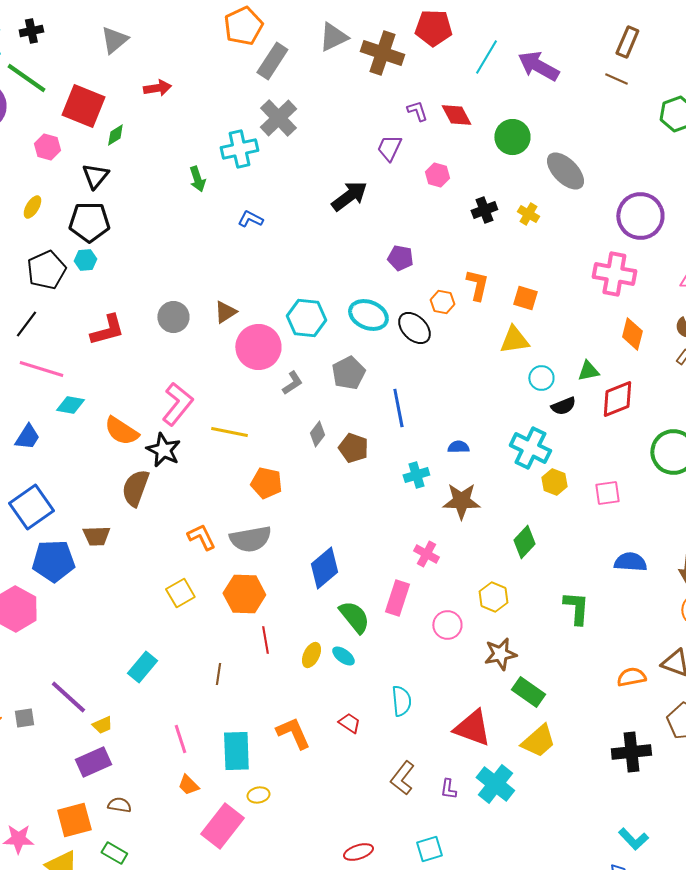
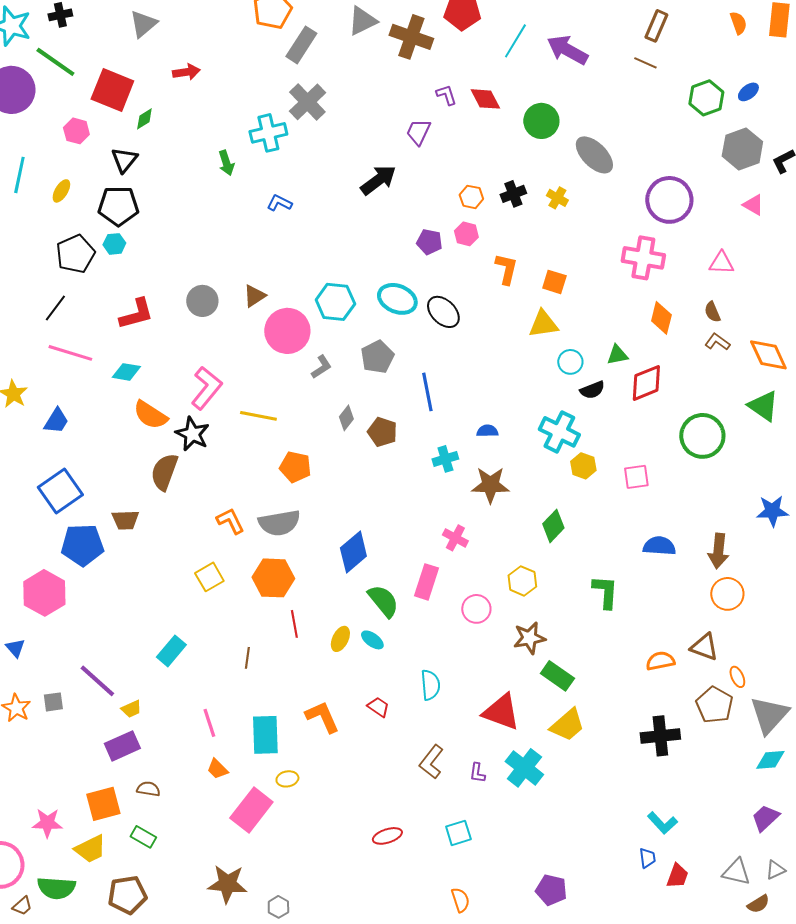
pink hexagon: (437, 175) -> (466, 234), moved
orange hexagon: (442, 302) -> (471, 197), moved
cyan diamond: (70, 405) -> (126, 372), moved

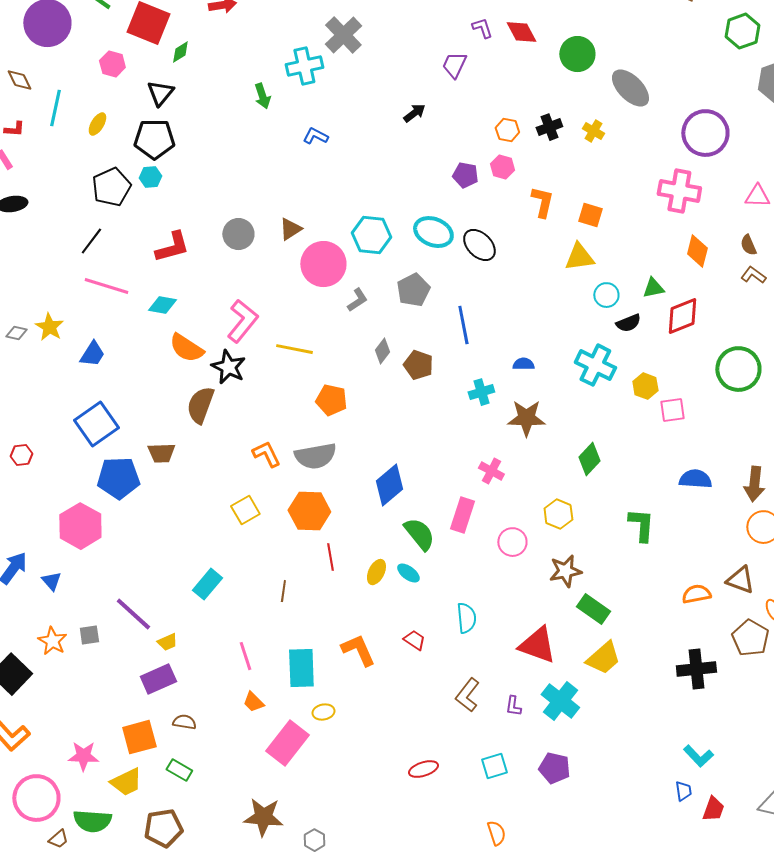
black arrow: (378, 180) -> (414, 113), size x0.6
yellow hexagon: (583, 466) -> (645, 386), moved
purple pentagon: (551, 890) -> (554, 768), moved

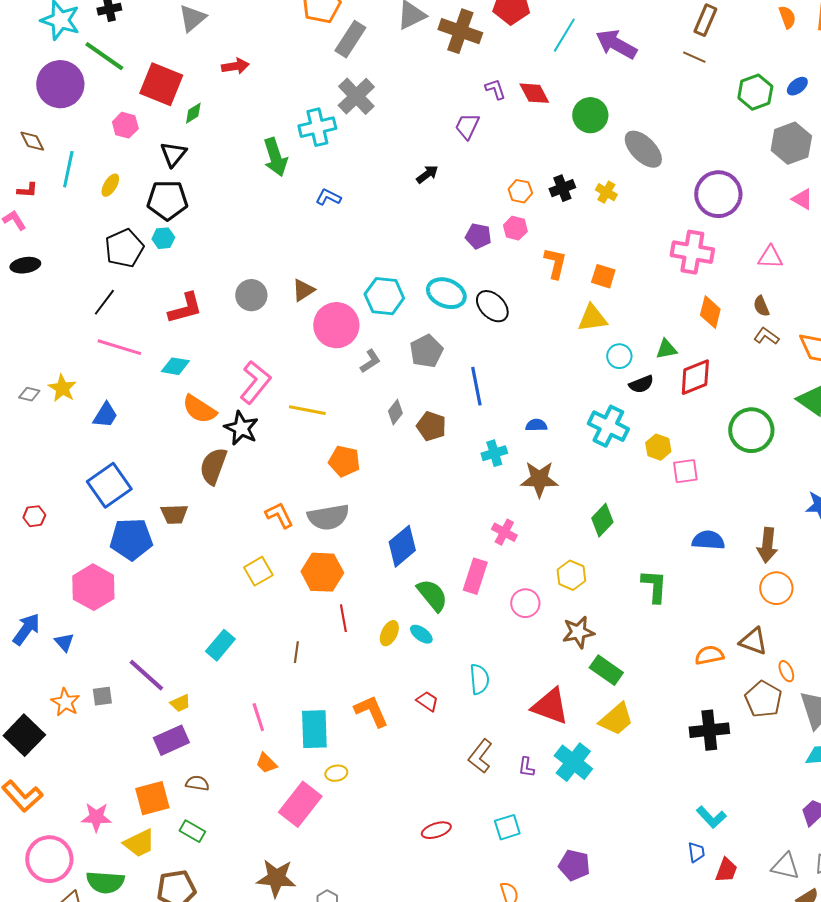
green arrow: (262, 96) -> (275, 157), size x1.5
purple pentagon: (554, 768) -> (574, 865), moved

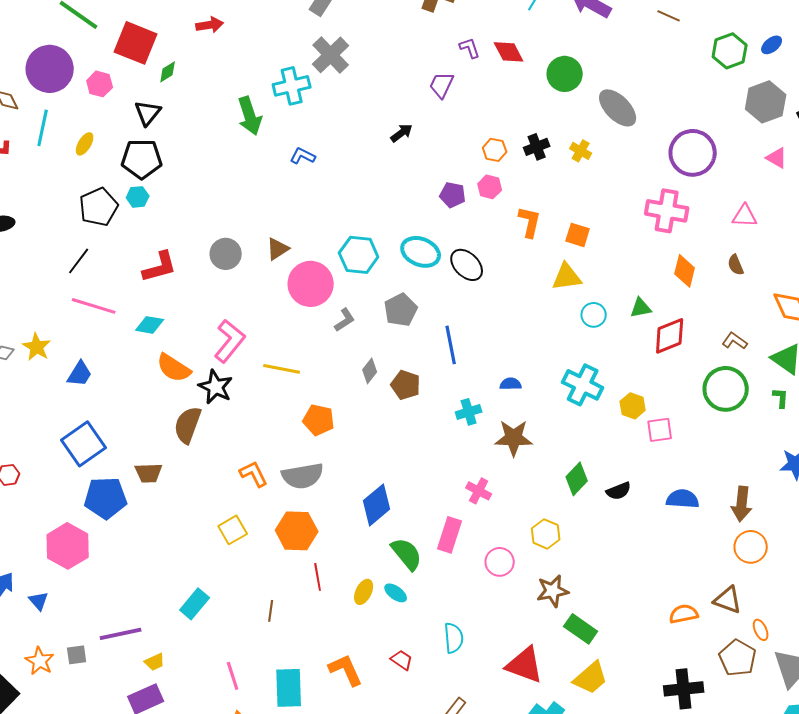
purple circle: (60, 84) -> (50, 69), moved
brown L-shape: (766, 336) -> (735, 341), moved
black semicircle: (641, 384) -> (619, 491), moved
green L-shape: (654, 586) -> (781, 398), moved, size x0.6
purple line: (146, 675) -> (121, 634), turned -54

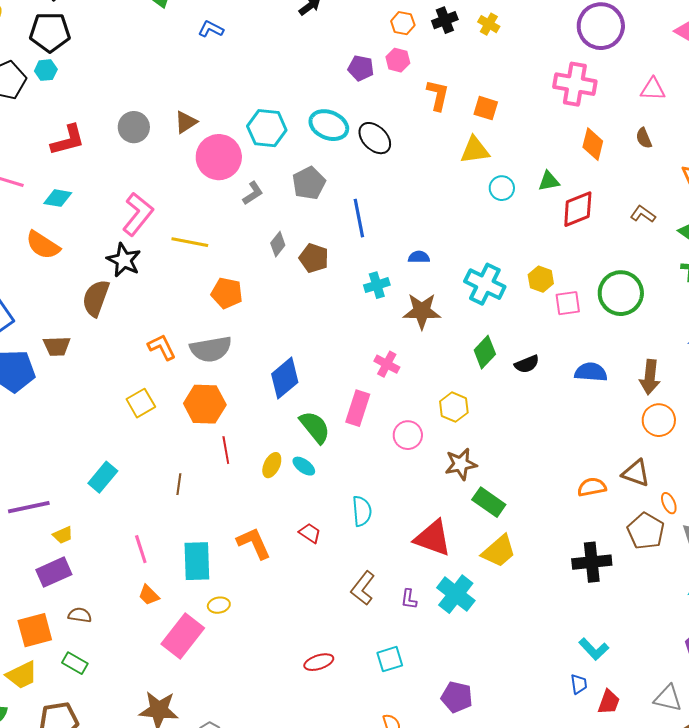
orange semicircle: (174, 368) -> (43, 245), moved
cyan cross: (583, 385) -> (485, 284), moved
green circle: (726, 389) -> (621, 293), moved

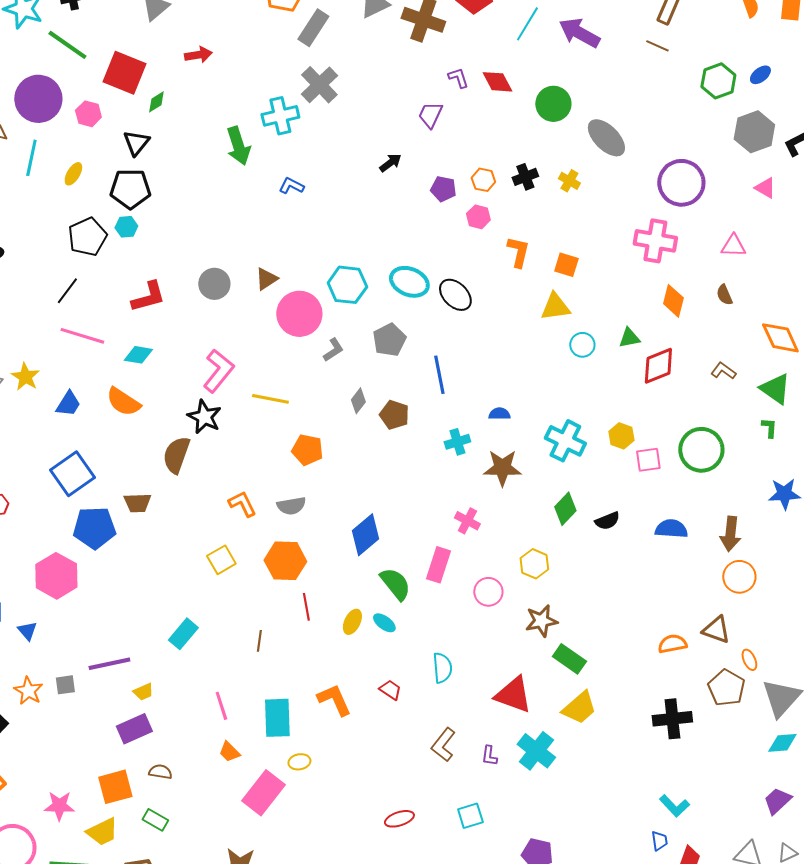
purple pentagon: (361, 68) -> (443, 189), moved
gray semicircle: (211, 349) -> (291, 506), size x0.7

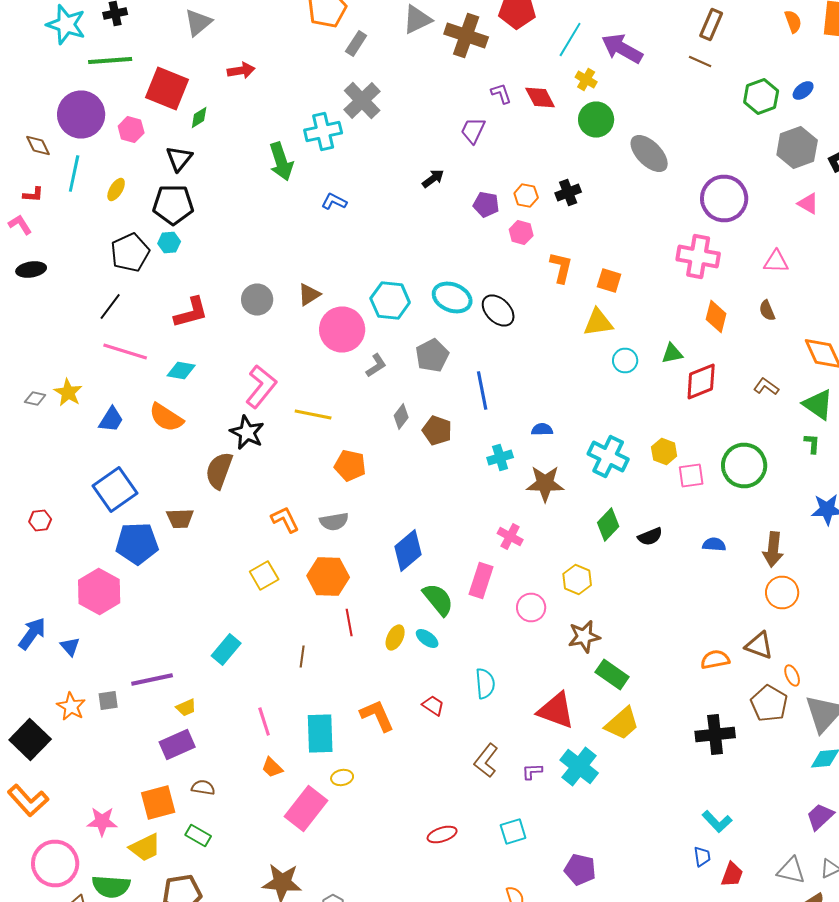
gray rectangle: (313, 28) -> (356, 44), size x0.7
green line: (67, 45) -> (110, 60), turned -39
yellow cross: (569, 181) -> (586, 80), moved
blue semicircle: (671, 529) -> (714, 544), size x0.7
purple L-shape: (489, 756) -> (532, 772), turned 80

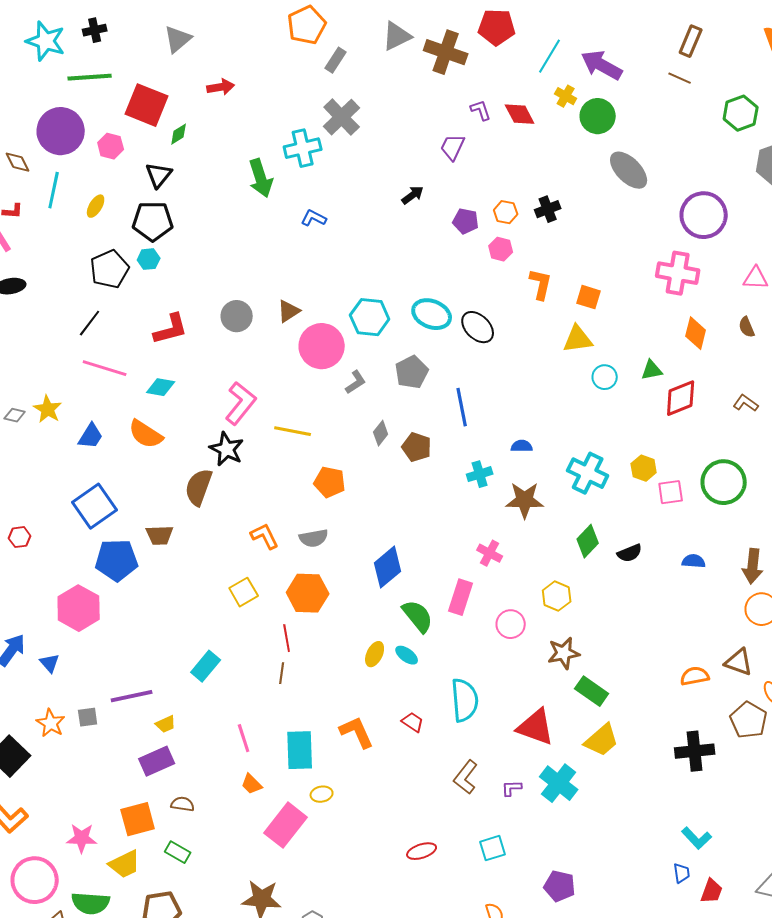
green circle: (596, 120) -> (598, 116), moved
red line: (349, 622) -> (287, 638), moved
cyan semicircle: (485, 684) -> (465, 700), size x1.4

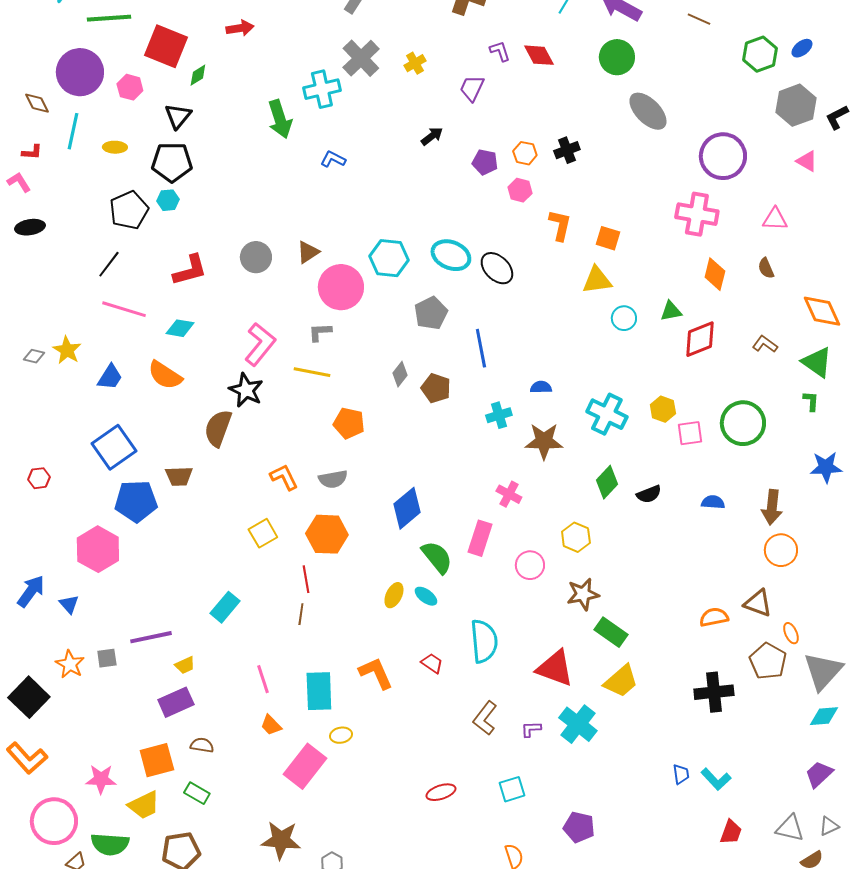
yellow cross: (566, 96) -> (415, 63), moved, turned 30
yellow ellipse: (96, 206) -> (115, 147), turned 60
gray L-shape: (356, 382) -> (320, 332), moved, turned -150
blue trapezoid: (682, 873) -> (681, 774), moved

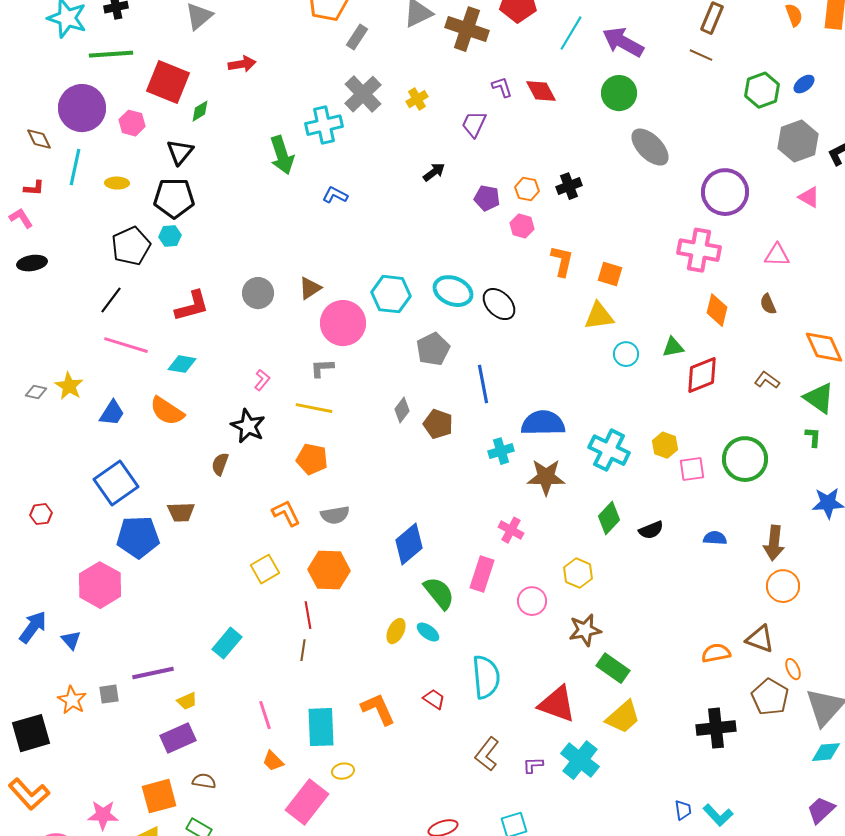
pink L-shape: (260, 344) -> (262, 380), size x0.5
blue semicircle: (541, 387) -> (543, 423), size x2.0
orange pentagon: (349, 423) -> (312, 459), moved
brown semicircle: (218, 428) -> (220, 464), size x0.6
black square: (29, 697) -> (31, 733), turned 30

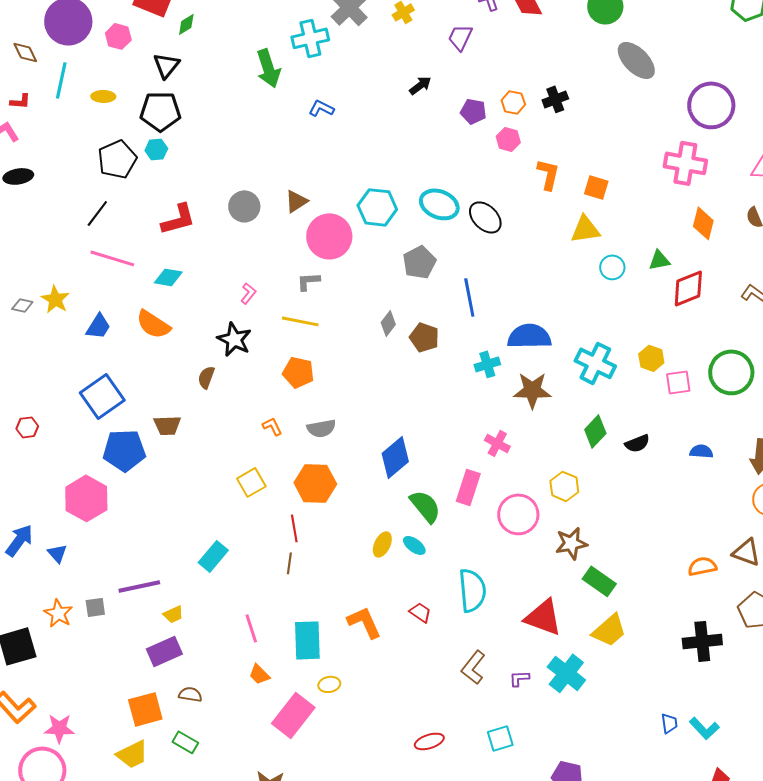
orange L-shape: (286, 513) -> (272, 426), size x0.7
pink circle: (532, 601) -> (518, 514), size x1.4
pink star: (103, 815) -> (59, 728), moved

